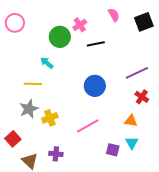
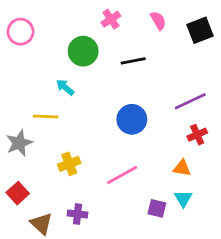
pink cross: (80, 25) -> (111, 19), moved
red cross: (142, 97) -> (197, 135), turned 32
gray star: (29, 109) -> (19, 143), moved

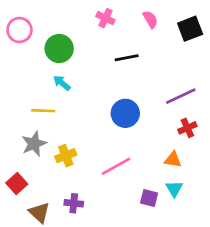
pink cross: (111, 19) -> (105, 18), turned -30
green circle: (83, 51) -> (59, 49), moved
gray star: (19, 143) -> (34, 144), moved

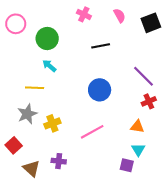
purple line: (181, 96) -> (144, 76), turned 70
purple square: (149, 198) -> (127, 165), moved

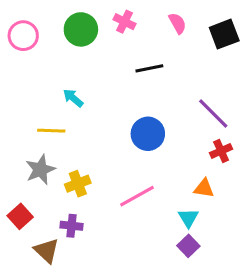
green circle: (47, 39) -> (81, 29), moved
cyan triangle: (138, 150) -> (188, 218), moved
purple cross: (59, 161) -> (72, 226), moved
purple square: (127, 165) -> (188, 246), turned 32

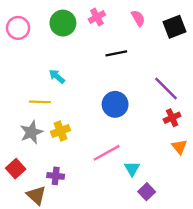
pink cross: (124, 22) -> (97, 17), turned 35
yellow cross: (78, 184) -> (60, 131), moved
orange triangle: (204, 188) -> (179, 147), moved, turned 42
cyan triangle: (188, 218) -> (132, 169), moved

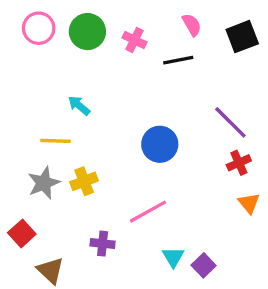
pink cross: (97, 17) -> (135, 40), moved, turned -35
pink circle: (18, 28) -> (39, 28), moved
black line: (116, 53) -> (178, 60), moved
cyan triangle: (132, 169) -> (173, 257), moved
purple cross: (56, 176) -> (103, 244), moved

